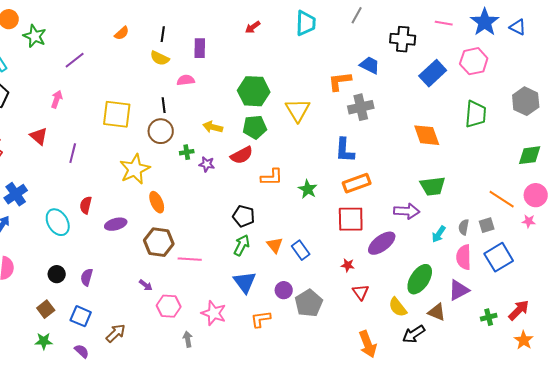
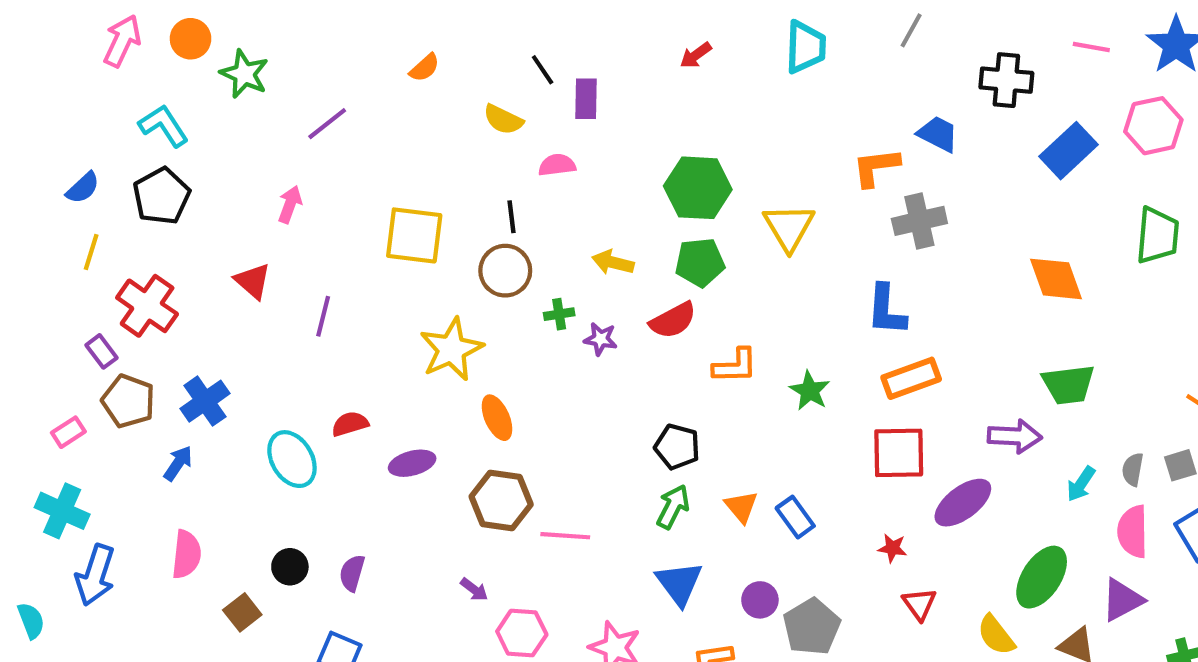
black line: (163, 34) -> (543, 70), moved, turned -42
red semicircle: (86, 205) -> (350, 424), turned 60
brown square: (46, 309) -> (242, 612), moved

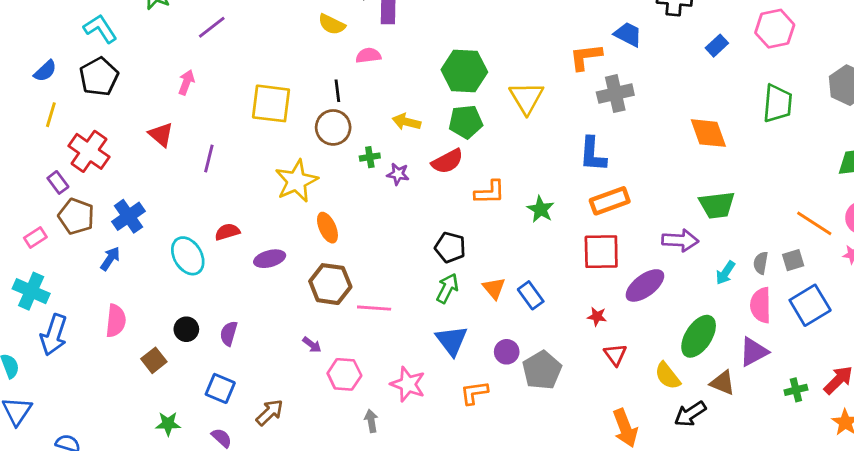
blue rectangle: (1068, 151) -> (717, 46), size x0.6

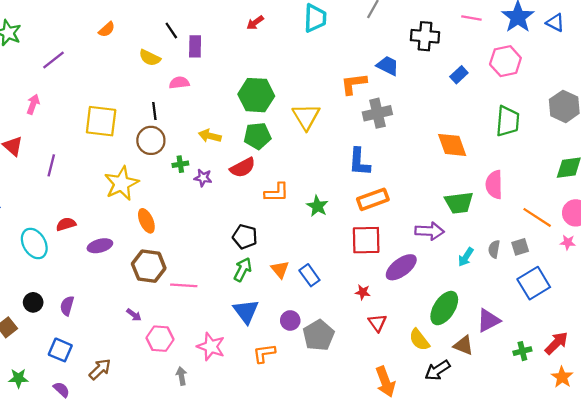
pink semicircle: (761, 305) -> (494, 185), moved

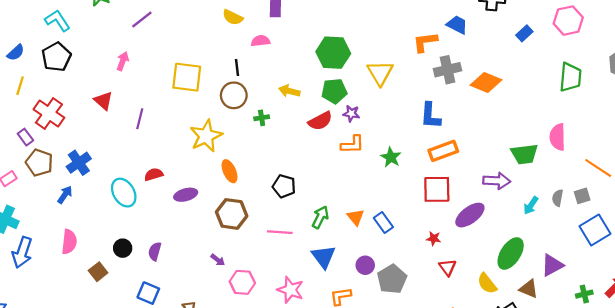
orange diamond: (452, 145) -> (486, 83), moved, turned -48
purple star: (203, 178) -> (351, 114), moved
black pentagon: (245, 237) -> (284, 186), moved
pink line: (184, 285) -> (280, 232), moved

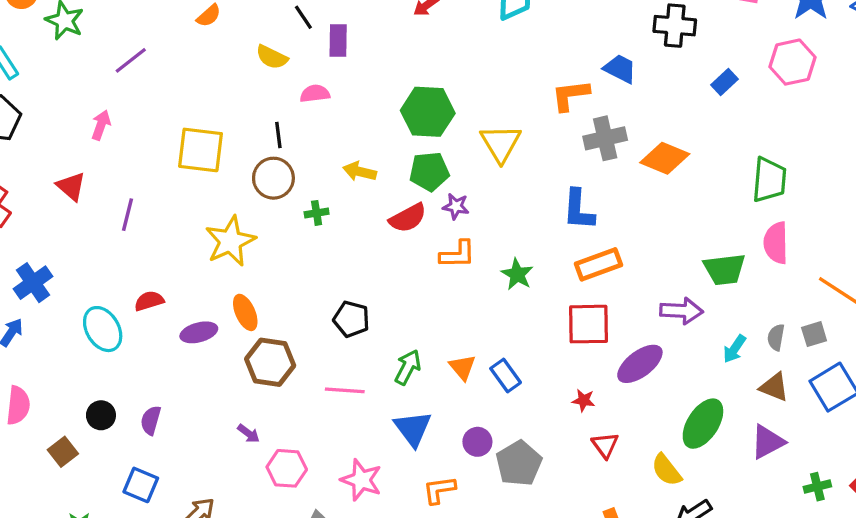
green trapezoid: (570, 77) -> (769, 180), moved
orange ellipse: (230, 171) -> (245, 312), moved
brown triangle: (529, 289) -> (774, 387), moved

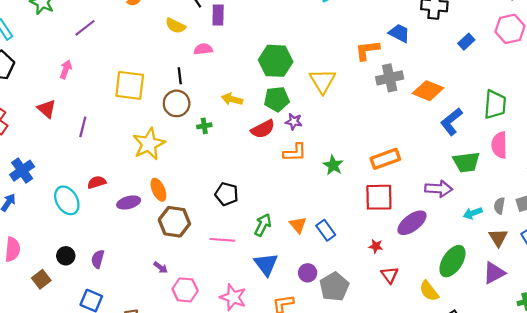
blue L-shape: (579, 210) -> (451, 122), moved, turned 48
cyan arrow: (734, 349) -> (473, 213), turned 36
brown triangle: (774, 387) -> (498, 238), turned 36

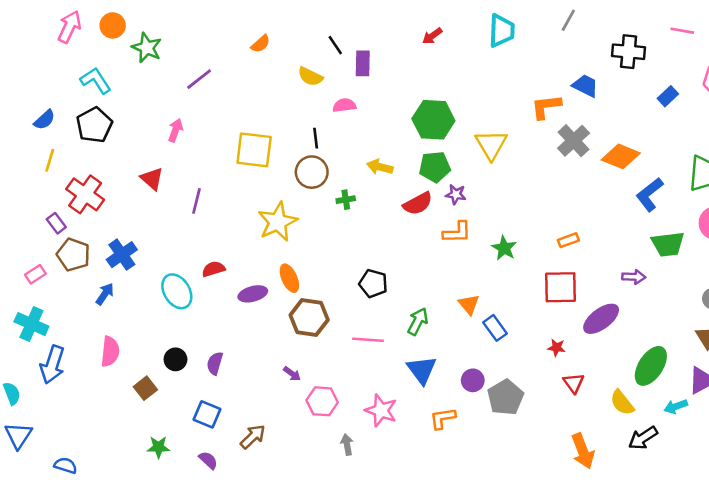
gray cross: (390, 78) -> (574, 141), turned -30
orange rectangle: (385, 159) -> (568, 240), size x0.6
purple arrow: (439, 189) -> (634, 277), size x0.7
cyan arrow: (473, 213) -> (676, 407), moved
orange triangle: (298, 225) -> (469, 304), moved

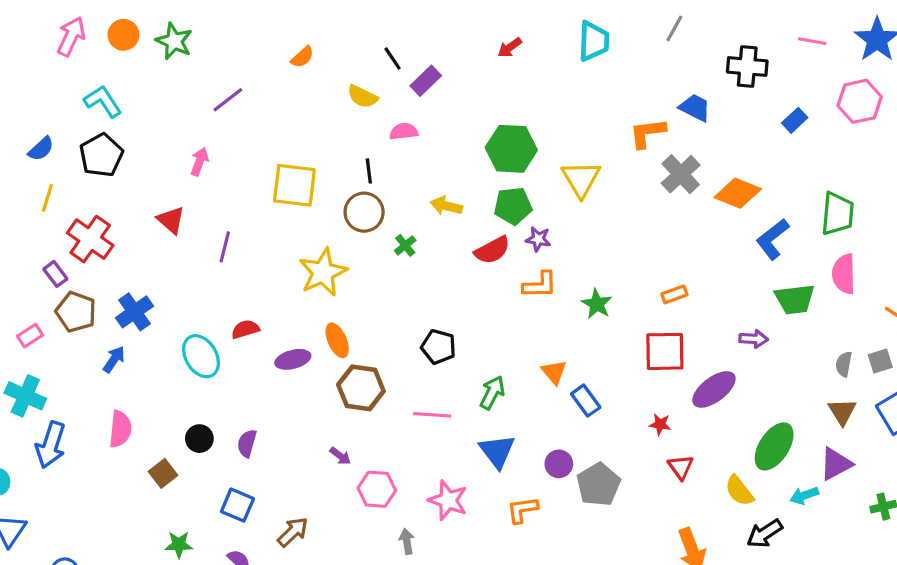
green star: (147, 48) -> (174, 41), moved
purple rectangle: (363, 63) -> (426, 81), turned 45
green cross: (346, 200) -> (405, 245), turned -30

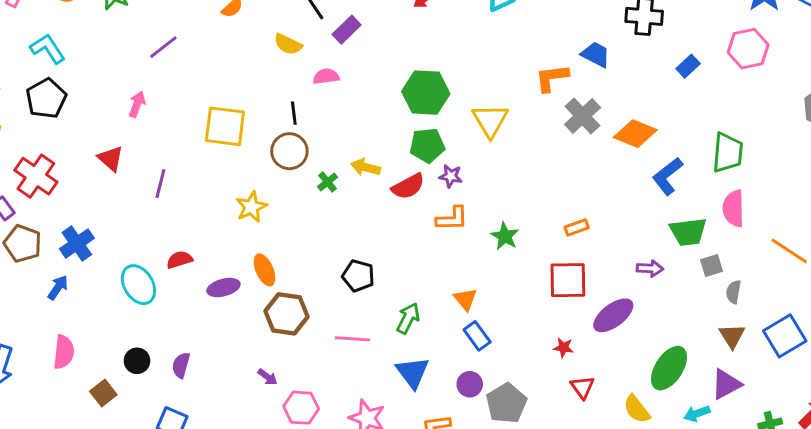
yellow arrow: (446, 206) -> (366, 167), moved
yellow star: (323, 272) -> (251, 207), size x0.7
gray square: (880, 361) -> (712, 266), moved
blue rectangle: (586, 401) -> (477, 336), moved

